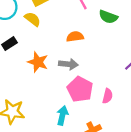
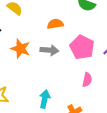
pink pentagon: (80, 89) -> (82, 47), moved

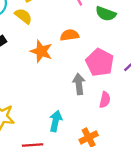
orange star: (20, 49) -> (41, 51), moved
gray arrow: (49, 50) -> (79, 84), moved, turned -102

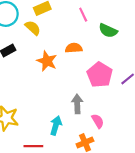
gray arrow: (79, 84) -> (77, 104), moved
pink semicircle: (105, 100) -> (98, 121), moved, turned -48

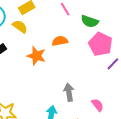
pink pentagon: (100, 75) -> (100, 44), moved
pink semicircle: (98, 121) -> (98, 105), moved

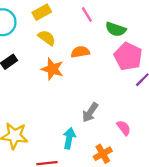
yellow semicircle: (20, 27) -> (47, 38), moved
gray arrow: (69, 92) -> (90, 112), turned -138

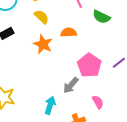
pink pentagon: (128, 56) -> (89, 65), moved

